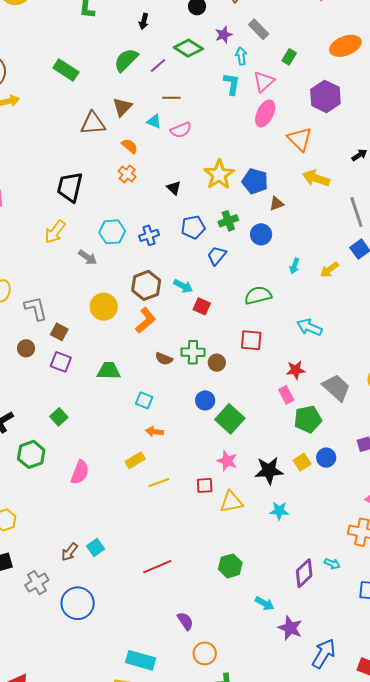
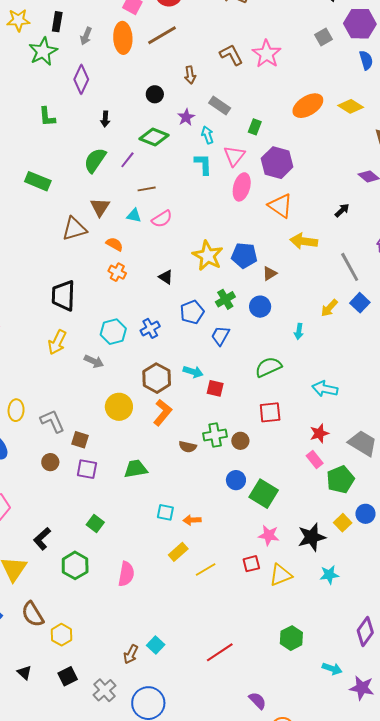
purple hexagon: (325, 96) -> (277, 163), moved
yellow arrow: (329, 270) -> (329, 308), moved
cyan square: (144, 400) -> (165, 512), moved

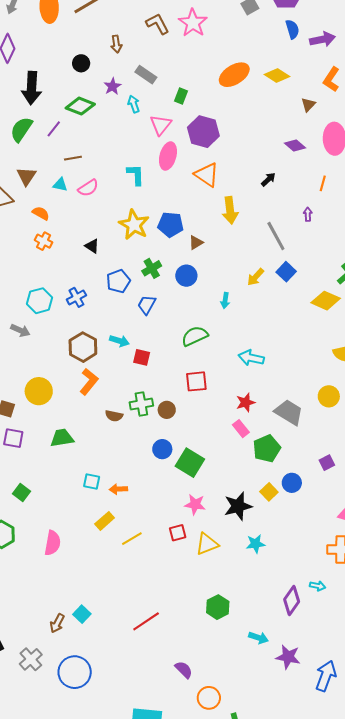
black arrow: (105, 119) -> (32, 88), size x2.0
cyan L-shape: (203, 164) -> (136, 175), moved
yellow arrow: (304, 241) -> (230, 210), turned -104
yellow circle: (119, 407) -> (39, 391), moved

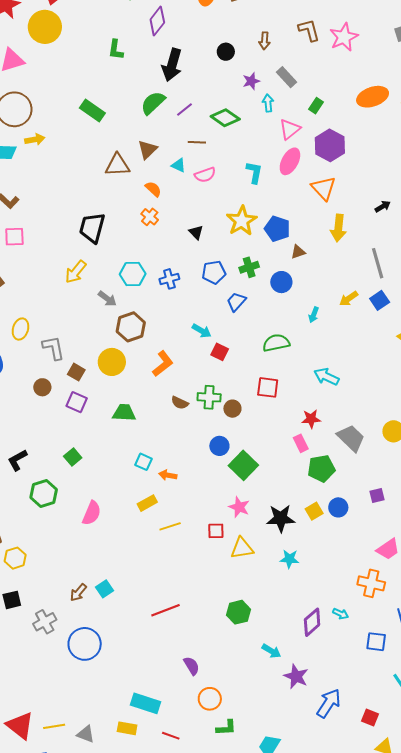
green diamond: (80, 106) -> (225, 118), moved
brown hexagon: (83, 347) -> (131, 327), moved

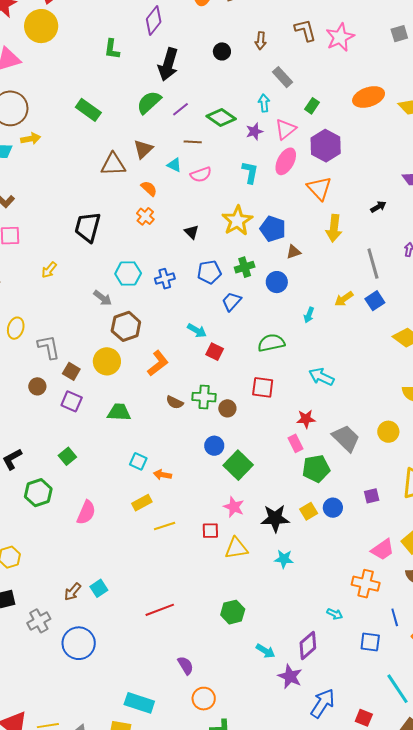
purple star: (251, 81) -> (254, 131), moved
yellow arrow: (76, 272) -> (49, 270), moved, size x0.7
purple diamond: (312, 622) -> (308, 645), moved

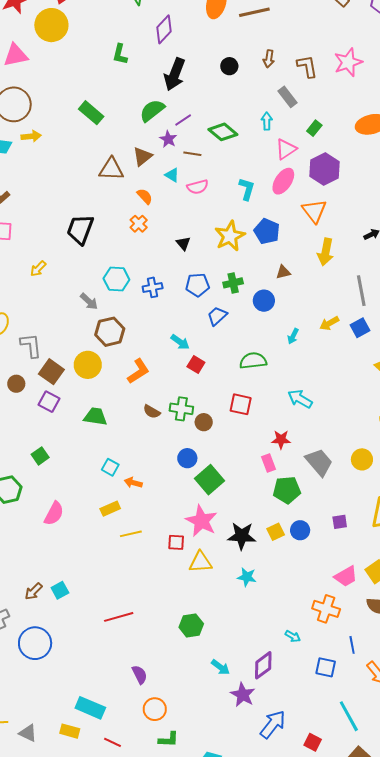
brown L-shape: (305, 30) -> (307, 66), moved
purple star: (254, 131) -> (168, 139), moved, turned -30
blue pentagon: (273, 229) -> (267, 231), moved
brown square: (71, 371) -> (51, 372), size x1.4
pink star: (234, 507) -> (201, 521), size x1.5

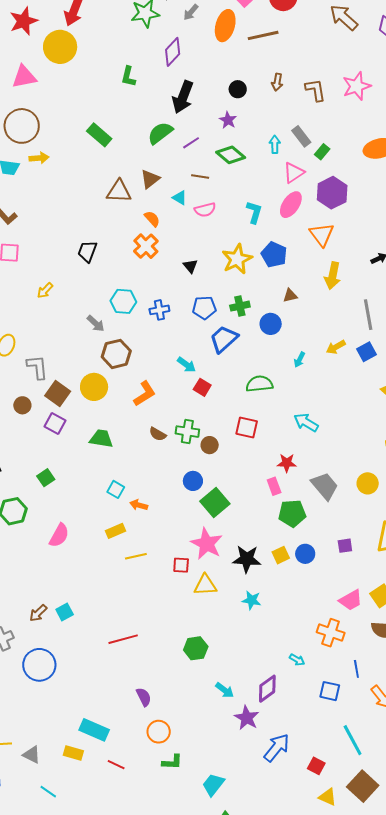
gray rectangle: (288, 97) -> (301, 136), moved
purple star: (168, 139) -> (228, 120), moved
orange cross: (139, 224) -> (146, 246), size x1.4
black trapezoid: (80, 229) -> (87, 251), size x0.7
blue trapezoid: (217, 316) -> (224, 339), size x1.4

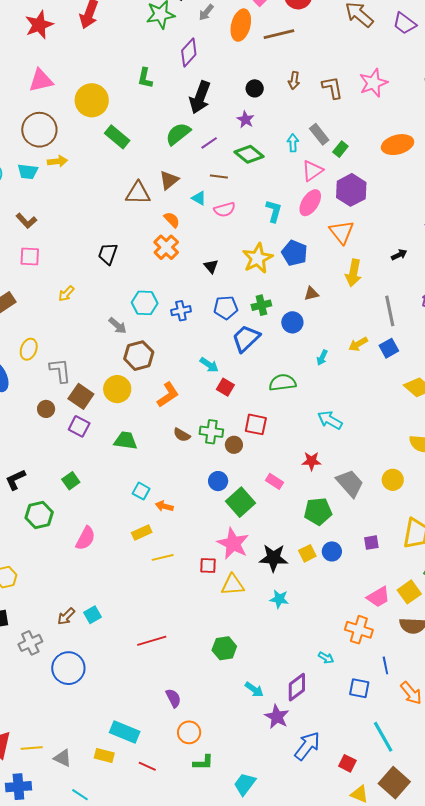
yellow circle: (60, 47) -> (92, 100), moved
red square: (247, 427) -> (256, 424), moved
pink rectangle: (274, 486) -> (275, 481), moved, turned -36

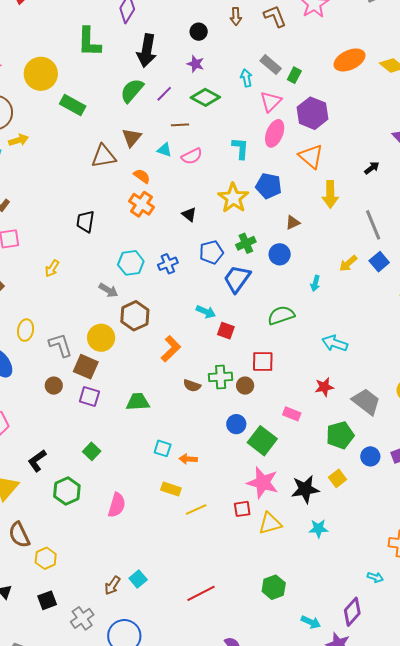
green L-shape: (145, 78) -> (89, 42), size x1.5
yellow circle: (117, 389) -> (101, 338), moved
yellow rectangle: (142, 532) -> (171, 489), turned 54
blue circle: (332, 551) -> (370, 456), moved

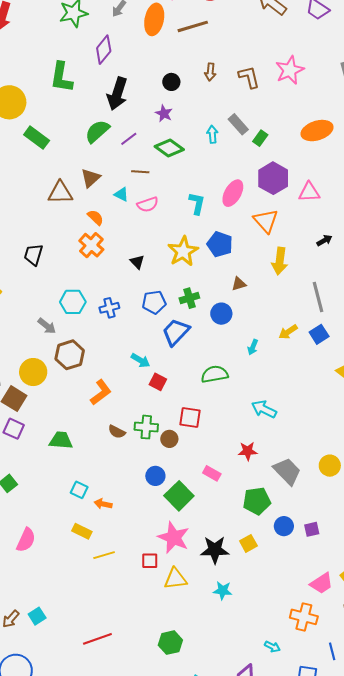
pink triangle: (271, 102) -> (309, 192), moved, turned 35

